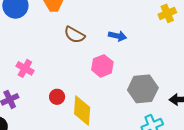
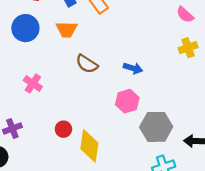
pink hexagon: (102, 66) -> (127, 101), moved
pink cross: (25, 68) -> (33, 84), moved

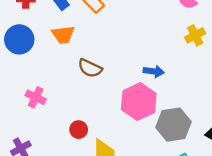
blue arrow: (133, 68) -> (154, 71), moved
pink hexagon: (127, 101) -> (139, 102), size x1.4
red circle: (63, 129) -> (79, 130), moved

